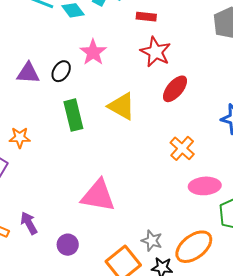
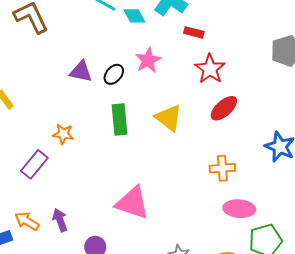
red rectangle: (146, 17) -> (194, 32), moved
orange cross: (182, 148) -> (222, 168), turned 35

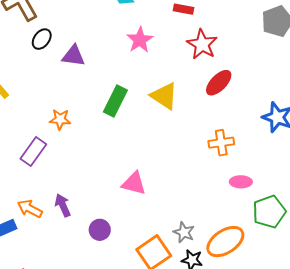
black ellipse: (114, 74) -> (42, 39), moved
green rectangle: (120, 120) -> (115, 101), turned 36
pink triangle: (132, 203) -> (134, 183), size x0.7
pink ellipse: (239, 209) -> (241, 182), size x0.7

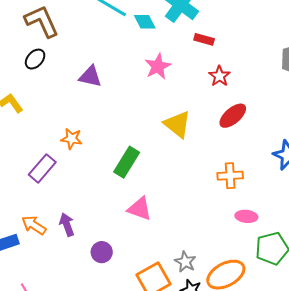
black ellipse: (42, 39) -> (35, 59), moved
red star: (202, 44) -> (219, 76), size x0.7
green rectangle: (115, 101) -> (127, 162), moved

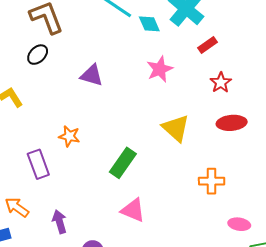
red rectangle: (204, 39) -> (207, 45), turned -54
red ellipse: (233, 116) -> (232, 123), turned 32
purple rectangle: (42, 168) -> (38, 164), turned -64
orange cross: (230, 176) -> (212, 181), moved
orange arrow: (34, 225) -> (17, 207), moved

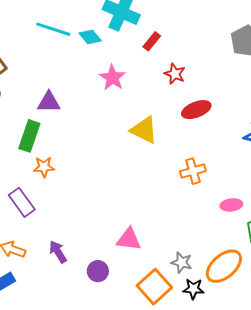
green rectangle: (123, 163) -> (29, 136), moved
pink triangle: (133, 210) -> (129, 239), moved

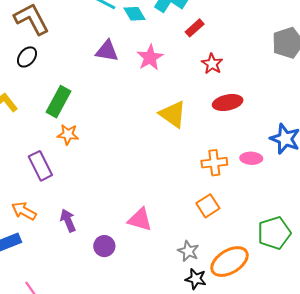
purple triangle: (49, 102) -> (107, 51), moved
pink ellipse: (231, 205) -> (251, 158), moved
orange square: (154, 287) -> (208, 206), moved, size x0.7

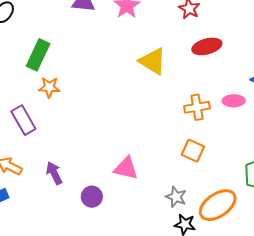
orange square: (208, 206) -> (193, 151), turned -30

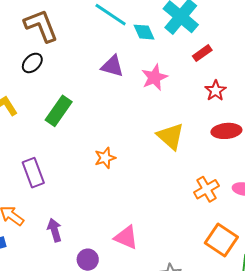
orange star: (49, 87) -> (105, 158), moved, turned -30
orange cross: (197, 107) -> (206, 189), turned -30
orange square: (193, 151) -> (221, 240), moved, size x1.4

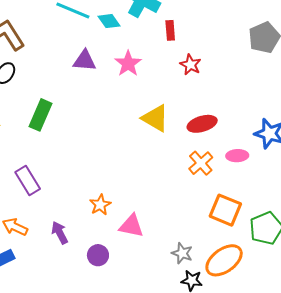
red rectangle: (202, 53) -> (170, 30), turned -48
red ellipse: (226, 131) -> (202, 124), moved
orange star: (105, 158) -> (100, 205), moved

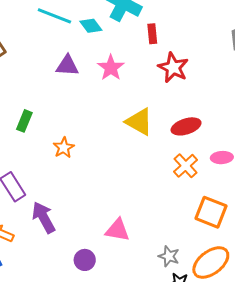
red star: (190, 65) -> (173, 68), size x1.4
green rectangle: (41, 115) -> (24, 121), size x0.7
orange star: (100, 205) -> (64, 148), moved
purple arrow: (60, 233) -> (44, 217), moved, size x1.4

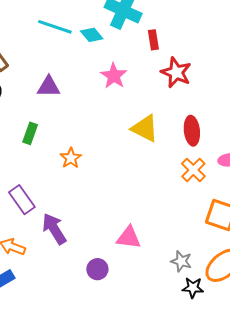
purple triangle: (67, 66) -> (49, 87), moved
red ellipse: (186, 126) -> (192, 131), turned -76

